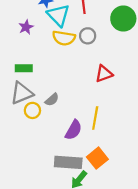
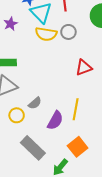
gray semicircle: (52, 100) -> (35, 103), moved
yellow circle: (32, 110) -> (17, 115), moved
gray rectangle: (68, 162) -> (33, 148), moved, turned 40

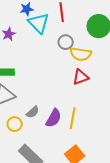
yellow semicircle: (46, 34) -> (81, 54), moved
purple semicircle: (55, 120) -> (54, 118), moved

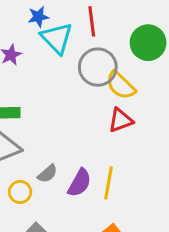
gray circle: (66, 42) -> (98, 67), size x1.6
yellow semicircle: (81, 54) -> (121, 85), turned 35

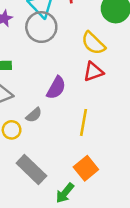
gray circle: (98, 67) -> (41, 27), moved
purple semicircle: (80, 183) -> (56, 88), moved

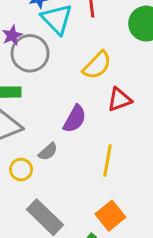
gray circle: (41, 27) -> (30, 53), moved
yellow semicircle: (93, 43) -> (97, 65), moved, turned -90

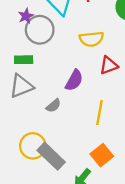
yellow semicircle: (97, 65) -> (91, 39), turned 40
yellow circle: (21, 169) -> (33, 146), moved, size x1.5

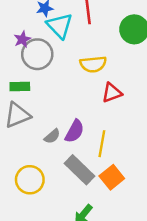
purple semicircle: (74, 80) -> (75, 131), moved
orange square: (102, 155) -> (112, 177), moved
gray rectangle: (51, 156) -> (80, 170), moved

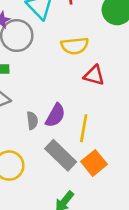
red triangle: (112, 93) -> (94, 75), turned 35
gray semicircle: (52, 136) -> (32, 120), turned -56

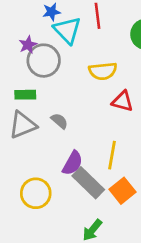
purple semicircle: (55, 115) -> (73, 163), moved
gray semicircle: (32, 120) -> (59, 121), moved, turned -42

